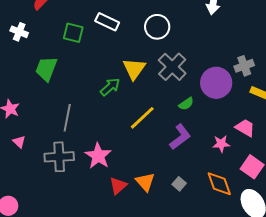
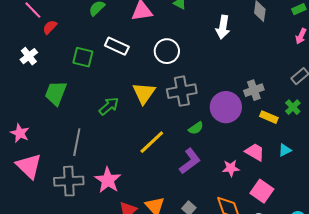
white cross: (19, 32) -> (29, 56), turned 30
gray cross: (172, 67) -> (182, 91), turned 36
green arrow: (110, 87) -> (109, 106), moved
pink triangle: (19, 142) -> (29, 166), size x2.0

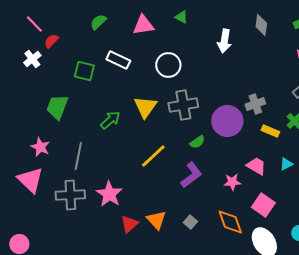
white cross: (29, 56) -> (32, 59), moved
pink star: (20, 133) -> (40, 147), moved

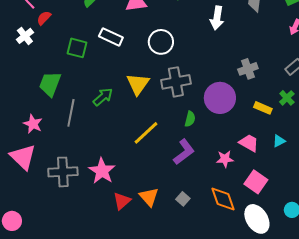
gray cross: (255, 104) -> (248, 69), moved
green semicircle: (197, 142) -> (190, 119), turned -42
gray line: (78, 156) -> (71, 113), moved

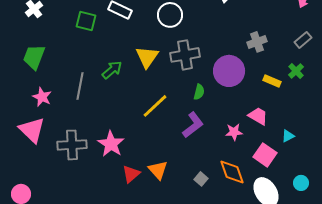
green trapezoid: (50, 84) -> (34, 57), moved
cyan triangle: (279, 141) -> (288, 136), moved
gray square: (183, 199) -> (201, 179), moved

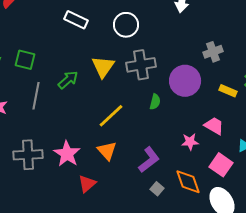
green square: (86, 21) -> (25, 60), moved
purple L-shape: (193, 125) -> (149, 160), moved
orange triangle: (158, 170) -> (107, 151), moved

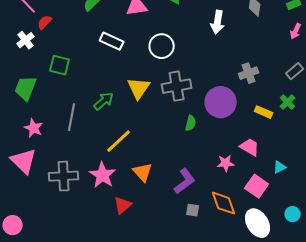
green square: (25, 60) -> (60, 65), moved
yellow line: (111, 116) -> (119, 141), moved
gray square: (157, 189) -> (193, 210), turned -32

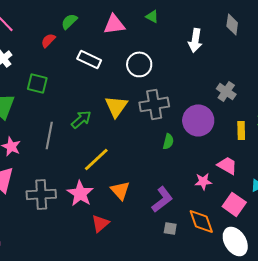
red semicircle: (45, 22) -> (48, 40), moved
gray cross: (249, 73) -> (226, 91), turned -36
yellow rectangle: (264, 112) -> (241, 130), turned 66

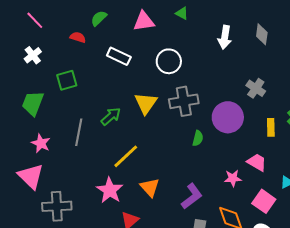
gray diamond: (232, 24) -> (262, 34), moved
red semicircle: (48, 40) -> (78, 37), turned 63
green square: (37, 83) -> (67, 80), turned -30
gray cross: (41, 194) -> (57, 206), moved

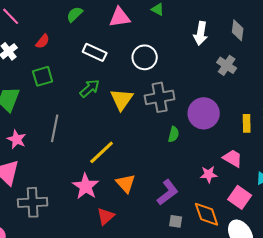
red semicircle: (78, 37) -> (43, 41), moved, turned 112
gray cross: (256, 88) -> (227, 65), moved
green arrow: (111, 116) -> (90, 88), moved

